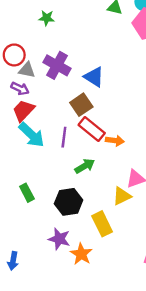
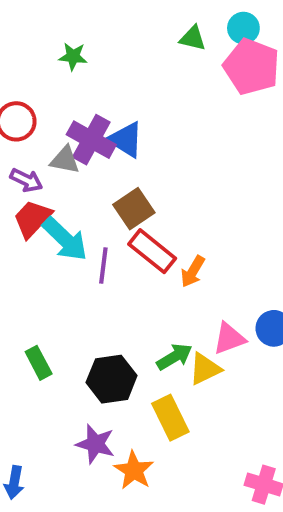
gray triangle: (27, 70) -> (65, 160), moved
blue triangle: (94, 77) -> (126, 140), moved
cyan arrow: (32, 135) -> (65, 239), moved
orange arrow: (115, 141) -> (193, 272), turned 114
green arrow: (85, 166) -> (174, 357), moved

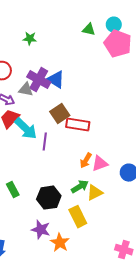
red rectangle: (152, 251) -> (78, 125), moved, turned -30
orange arrow: (193, 272) -> (86, 161), moved
pink triangle: (229, 338) -> (100, 164), moved

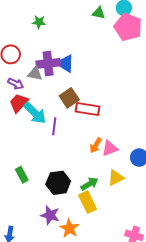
purple cross: (39, 80) -> (48, 63), turned -35
green arrow: (80, 187) -> (90, 184), moved
yellow triangle: (95, 193) -> (116, 178), moved

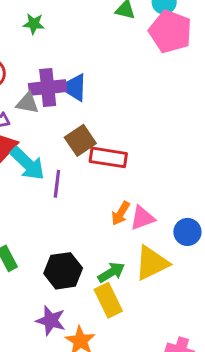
yellow triangle: (116, 178) -> (152, 263), size x1.4

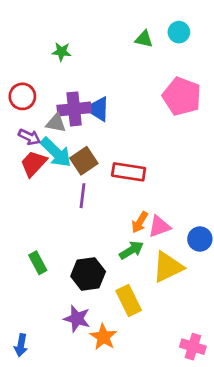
pink pentagon: (170, 32) -> (182, 96), moved
brown square: (80, 140) -> (84, 161), moved
cyan arrow: (27, 164) -> (56, 152), moved
green arrow: (111, 272) -> (131, 250), moved

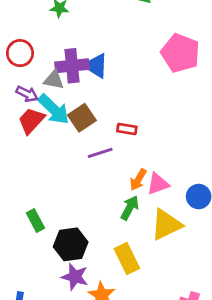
red rectangle: (129, 172) -> (127, 129), size x0.6
purple line: (82, 196) -> (100, 153), moved, turned 65
green arrow: (131, 250) -> (130, 208), turned -30
black hexagon: (88, 274) -> (71, 244), moved

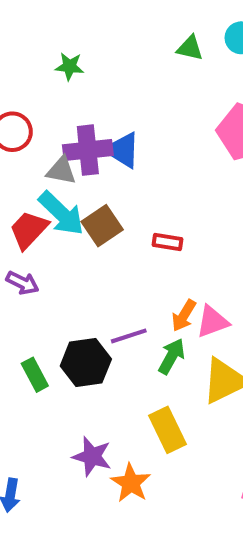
purple arrow: (27, 94) -> (23, 283), moved
purple line: (100, 153) -> (129, 336), moved
black hexagon: (71, 244) -> (86, 362), moved

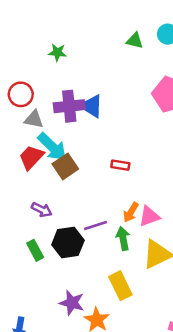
gray triangle: (61, 171) -> (34, 119), moved
brown square: (102, 226) -> (65, 166), moved
purple arrow: (23, 283) -> (42, 210), moved
green arrow: (172, 356) -> (123, 239), turned -40

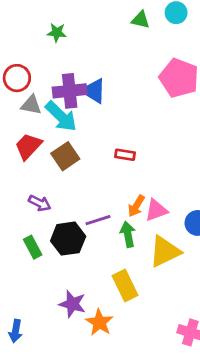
cyan arrow: (52, 147) -> (61, 116), moved

